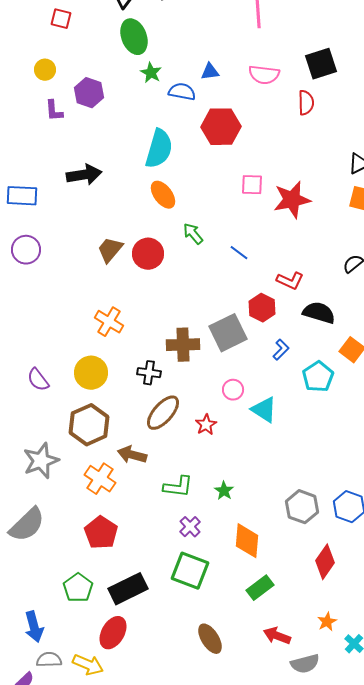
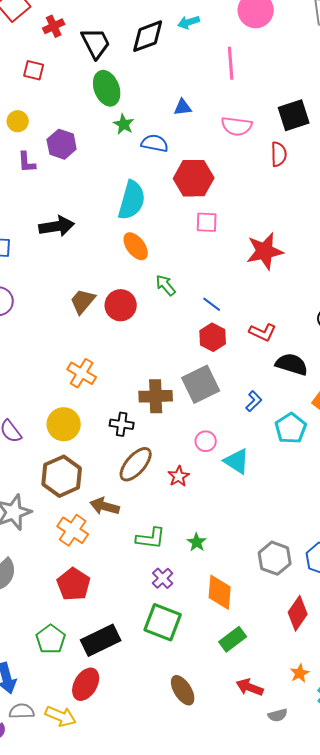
blue triangle: (210, 72) -> (183, 107), moved
pink square: (252, 185) -> (207, 222), moved
red hexagon: (262, 308) -> (213, 337), moved
gray semicircle: (305, 664) -> (278, 715), size x0.7

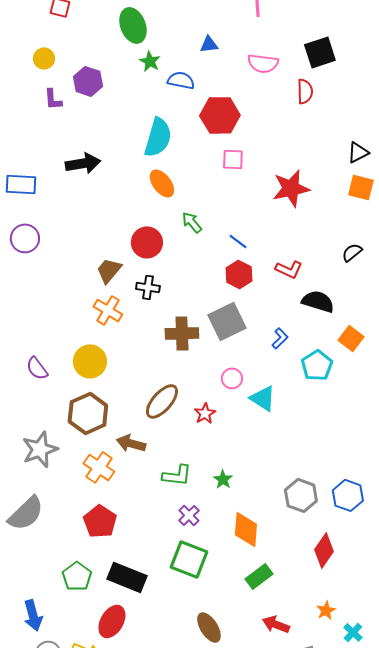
brown trapezoid: (83, 301) -> (109, 270), moved
black cross: (122, 424) -> (148, 287), moved
black rectangle: (101, 640) -> (127, 577), turned 48

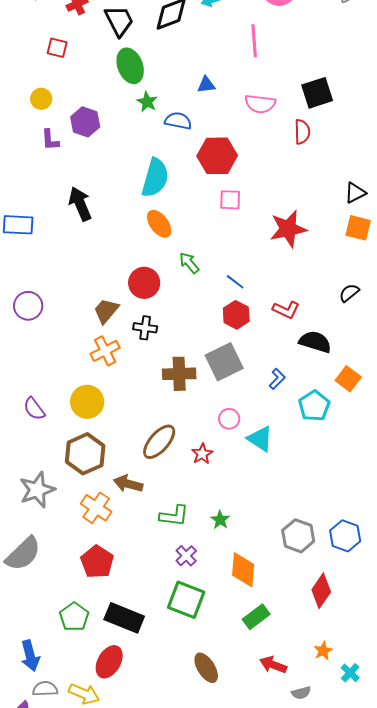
black arrow: (83, 163) -> (80, 204), turned -104
purple circle: (25, 238) -> (28, 306), moved
orange cross: (108, 310) -> (105, 351), turned 32

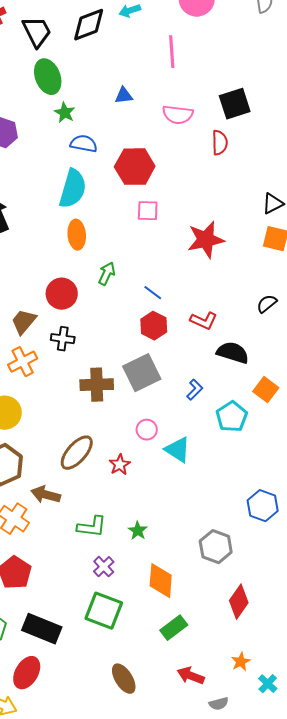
blue semicircle: (178, 121) -> (84, 144), moved
orange ellipse: (159, 224) -> (77, 235), turned 32
green arrow: (189, 263) -> (107, 274), turned 65
blue hexagon: (345, 536) -> (263, 506), moved

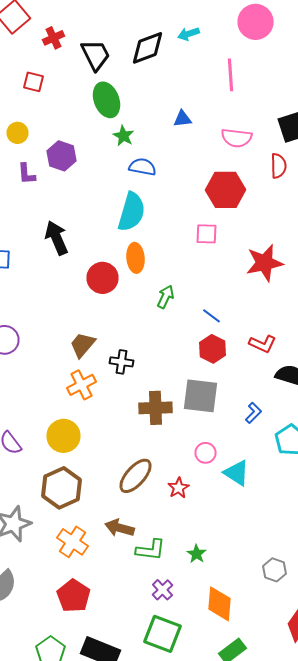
red hexagon: (135, 167) -> (226, 190), moved
red circle: (62, 294) -> (102, 278), moved
gray square: (142, 373) -> (200, 396), turned 33
brown arrow: (46, 495) -> (120, 528), moved
gray hexagon: (216, 547) -> (274, 570), size x0.7

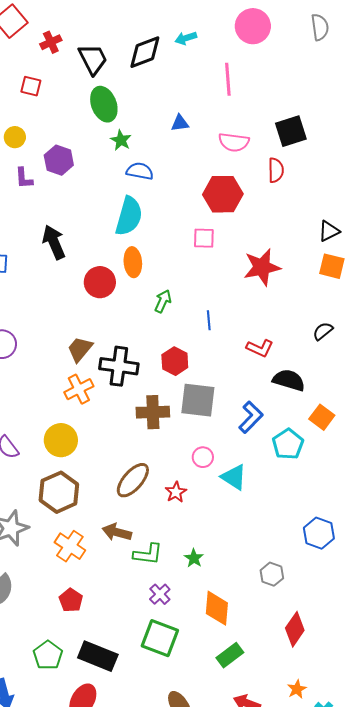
blue line: (212, 316) -> (209, 320), turned 48
red hexagon: (212, 349) -> (175, 361), moved
black cross: (122, 362) -> (119, 366), size x1.6
blue L-shape: (254, 413) -> (251, 417), size x1.5
red pentagon: (74, 596) -> (71, 600), size x0.7

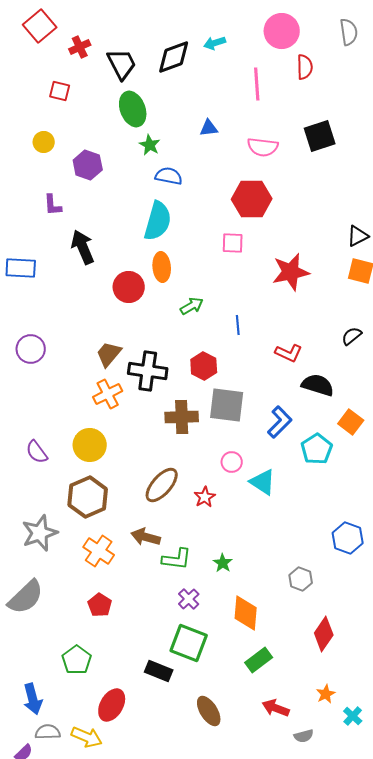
red semicircle: (276, 170) -> (305, 67), moved
purple L-shape: (24, 178) -> (53, 205), moved
green arrow: (163, 301) -> (192, 306), turned 35
black rectangle: (98, 656) -> (159, 671), moved, size x0.7

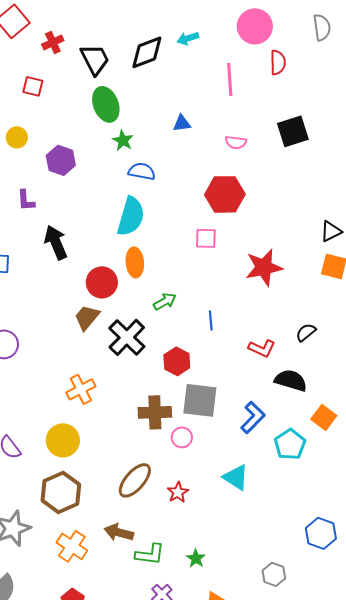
pink semicircle: (263, 147) -> (236, 142), size x0.7
black semicircle: (352, 336) -> (306, 332), moved
brown trapezoid: (109, 354) -> (87, 317), moved
black cross: (148, 371) -> (127, 337), moved, turned 36
pink circle: (232, 462) -> (182, 437), moved

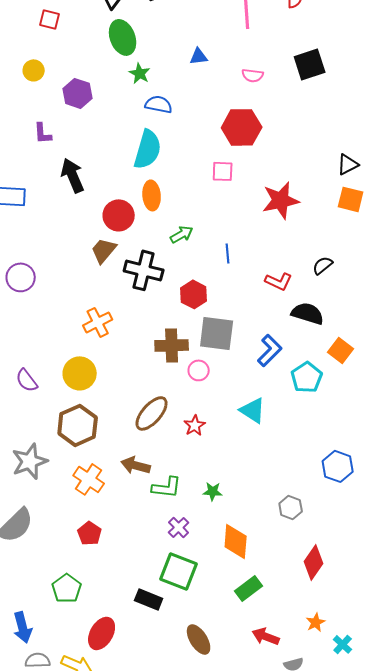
black cross: (127, 337) -> (144, 270), turned -30
green star: (196, 558) -> (213, 491), turned -30

